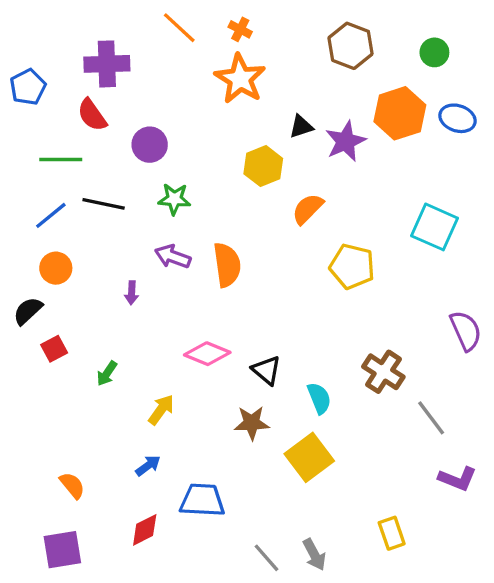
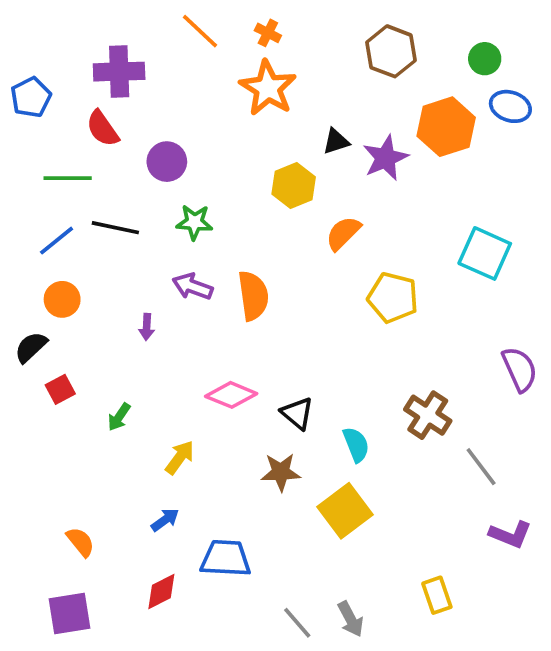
blue ellipse: (457, 118) -> (510, 106), moved

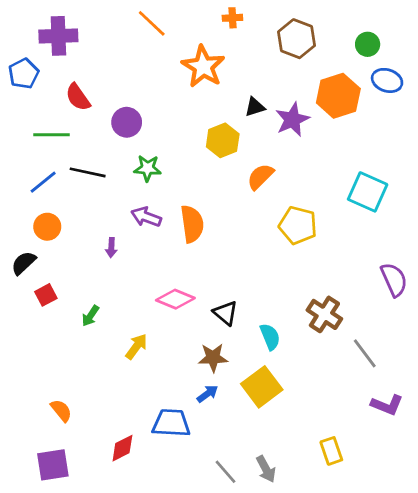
orange cross: (268, 33) -> (232, 18), moved, turned -30
purple cross: (119, 72) -> (58, 36), moved
blue arrow: (165, 520) -> (207, 394), moved

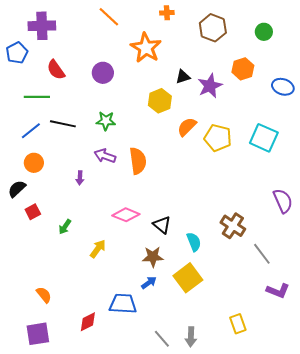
blue ellipse: (387, 80) -> (283, 87), moved
orange hexagon: (338, 96) -> (243, 69), size x0.7
purple circle: (127, 122) -> (103, 73), moved
yellow pentagon: (298, 225) -> (218, 138), moved
gray arrow: (266, 469) -> (191, 337), turned 30

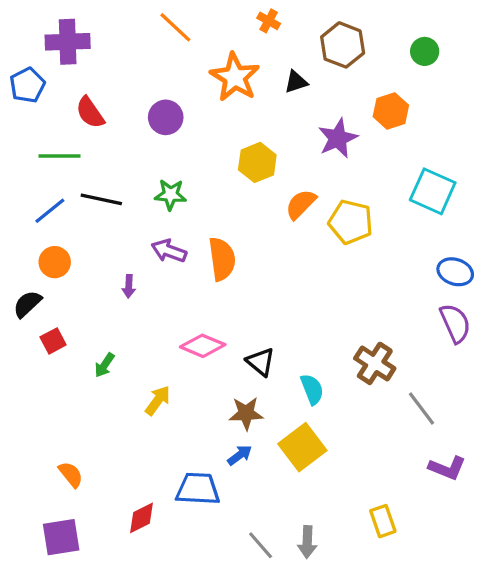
orange cross: (167, 13) -> (269, 21), turned 32
black triangle: (183, 77) -> (296, 82), moved
blue ellipse: (283, 87) -> (455, 272), moved
cyan square: (264, 138) -> (433, 191), moved

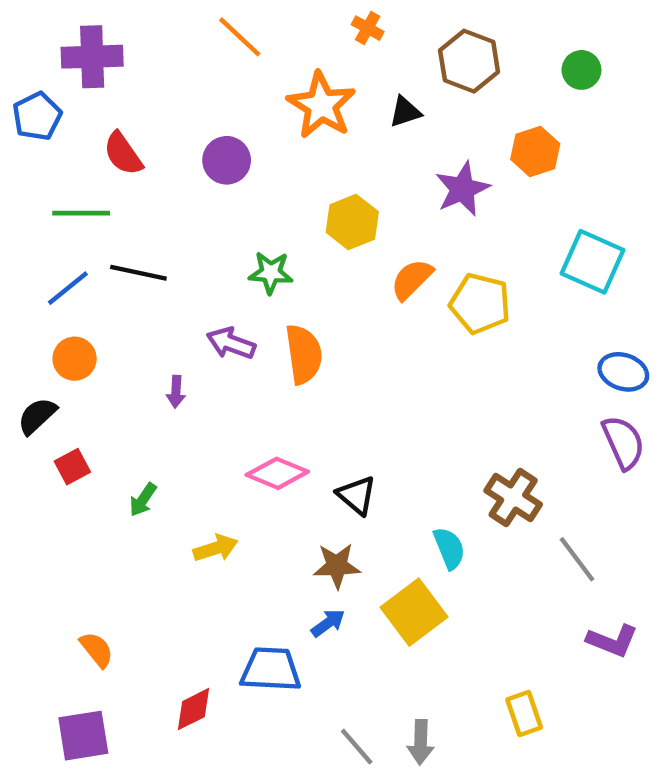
green star: (171, 195) -> (271, 273), moved
cyan semicircle: (312, 389) -> (449, 548), moved
yellow arrow: (158, 400) -> (216, 548), turned 36

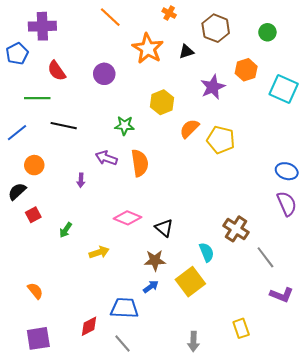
cyan square: (592, 262) -> (284, 89), moved
blue line: (68, 288) -> (17, 133), moved
orange semicircle: (97, 650) -> (35, 291), moved
gray line: (357, 747) -> (122, 344), moved

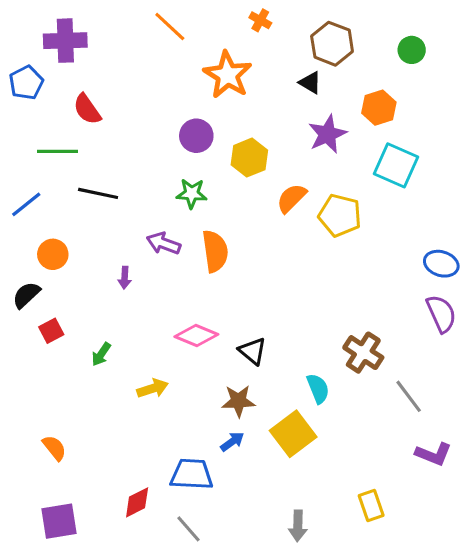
black triangle: (186, 52) -> (310, 83), moved, turned 49
purple circle: (104, 74) -> (196, 136), moved
cyan square: (284, 89) -> (396, 165), moved

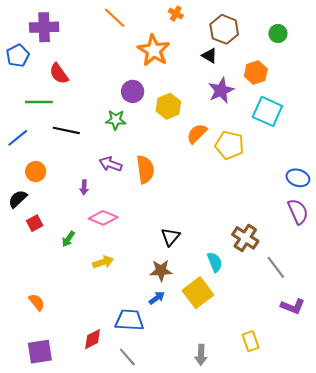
green star: (192, 193) -> (116, 120), moved
pink diamond: (196, 335) -> (103, 218), moved
black triangle: (253, 351) -> (170, 237), turned 30

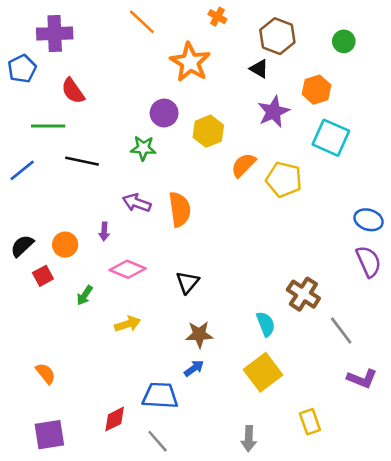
orange circle: (36, 172) -> (65, 245), moved
black triangle: (170, 237) -> (188, 282), moved
yellow square: (198, 293) -> (263, 372), moved

